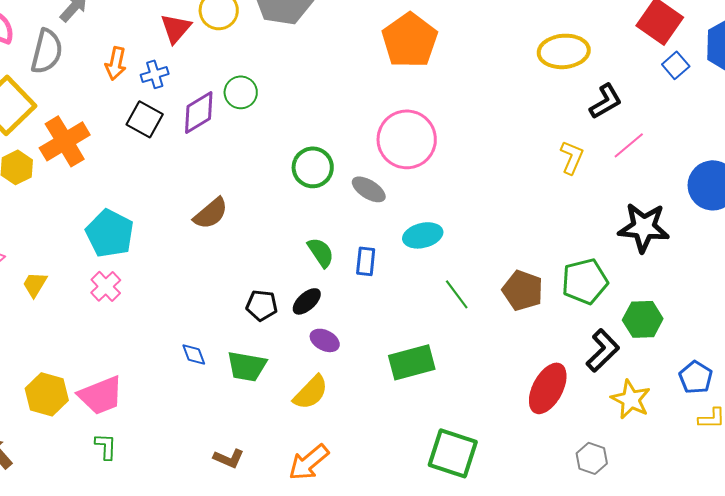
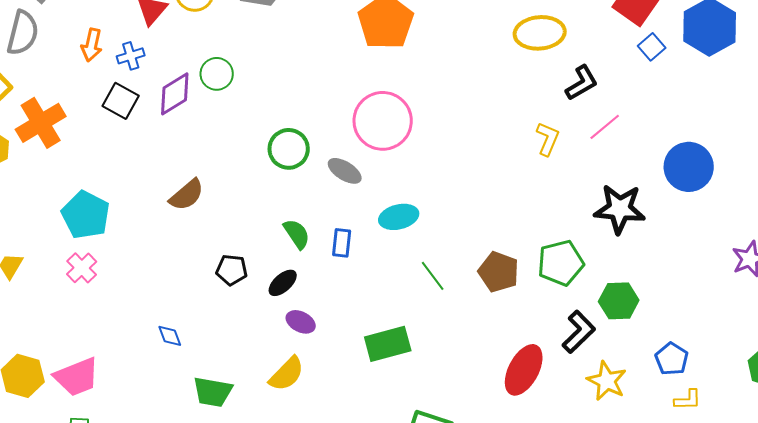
black pentagon: (262, 305) -> (232, 270), moved
green trapezoid: (247, 366) -> (213, 392), moved

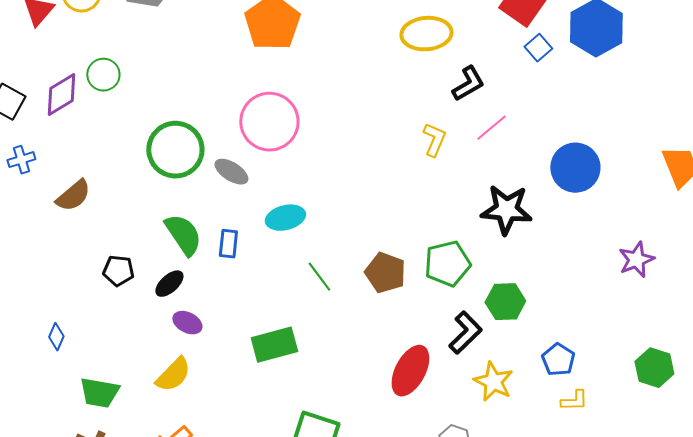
blue cross: (131, 56) -> (21, 160), moved
green circle: (289, 149) -> (175, 150), size x1.4
green semicircle: (297, 234) -> (183, 235), size x1.4
blue diamond: (170, 336) -> (56, 337), turned 44

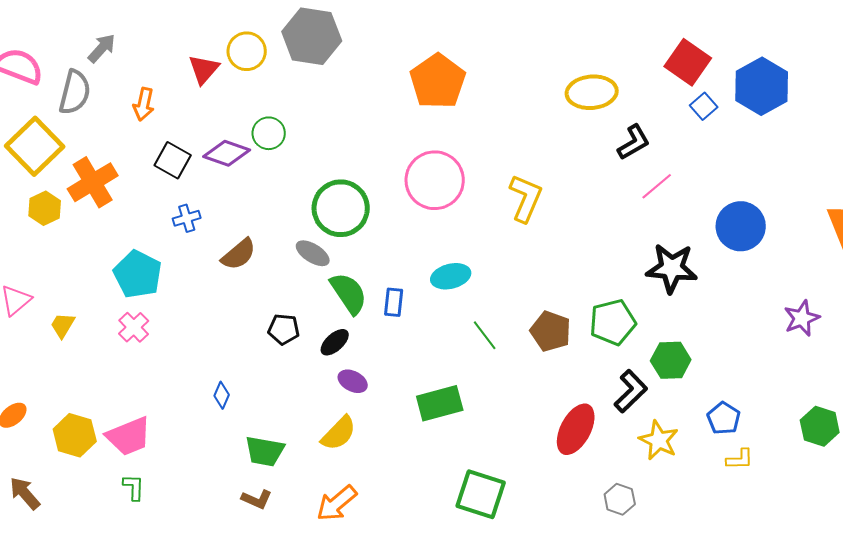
purple diamond: (61, 95) -> (227, 153), turned 51
yellow L-shape: (434, 140) -> (526, 198), moved, size x1.4
gray ellipse: (231, 172) -> (313, 253), moved

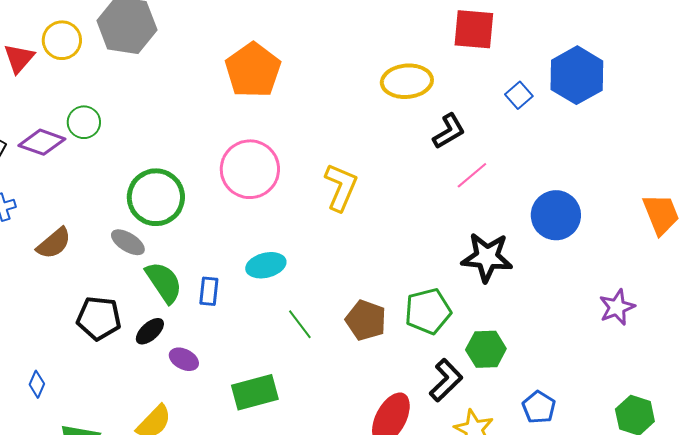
red square: (688, 62) -> (474, 29), moved, turned -30
black pentagon: (284, 329) -> (99, 318), size x1.4
purple ellipse: (353, 381) -> (184, 359), moved

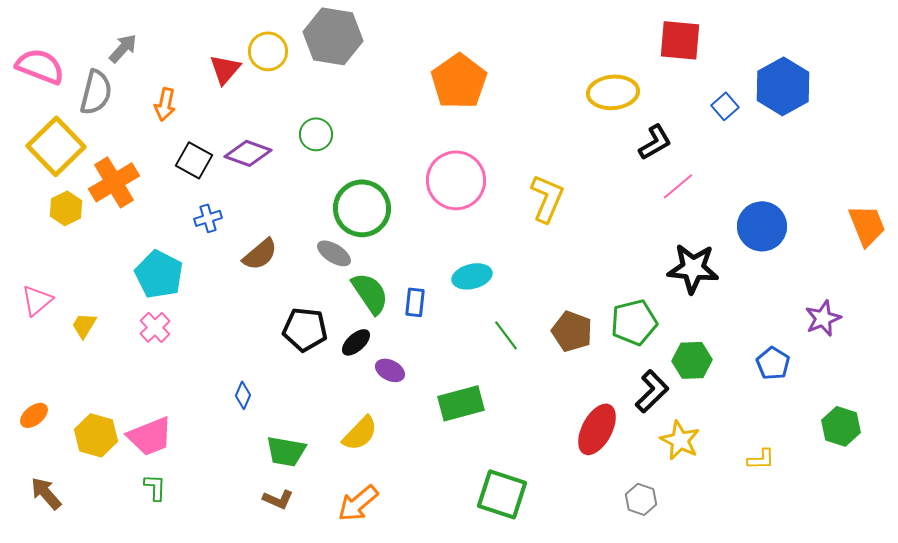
green circle: (84, 122) -> (316, 134), moved
blue pentagon: (539, 407) -> (773, 363), moved

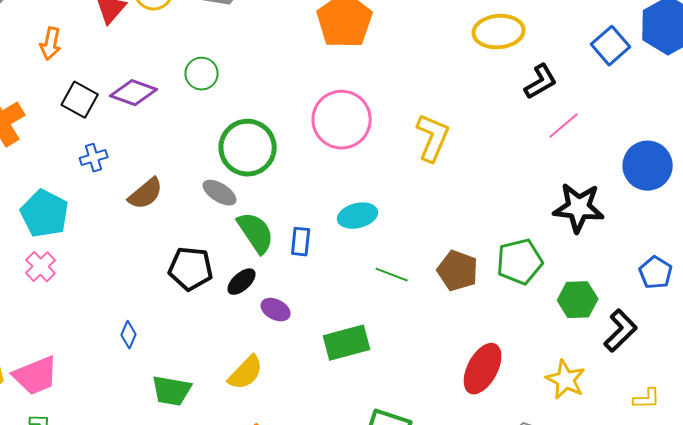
blue square: (725, 106) -> (611, 46), size x1.4
green line: (506, 335) -> (392, 275), turned -32
blue pentagon: (773, 363) -> (656, 273), moved
black L-shape: (652, 391) -> (621, 331), moved

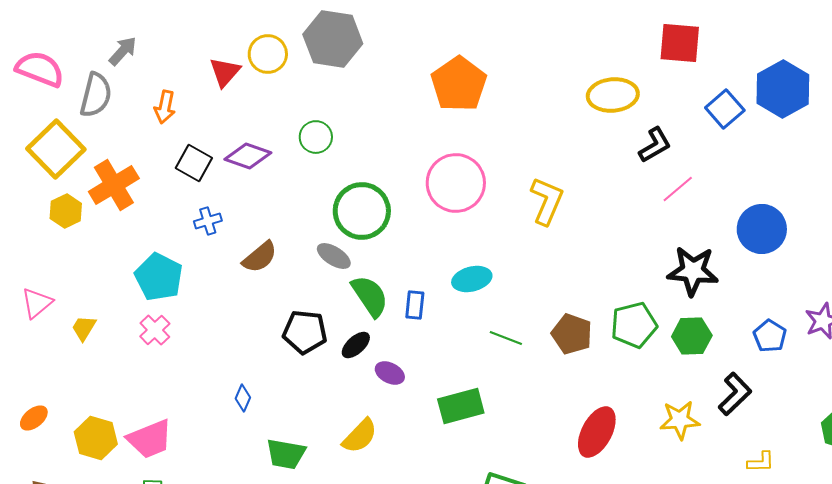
green hexagon: (578, 300) -> (692, 336), moved
yellow star: (566, 380) -> (680, 420), moved, turned -30

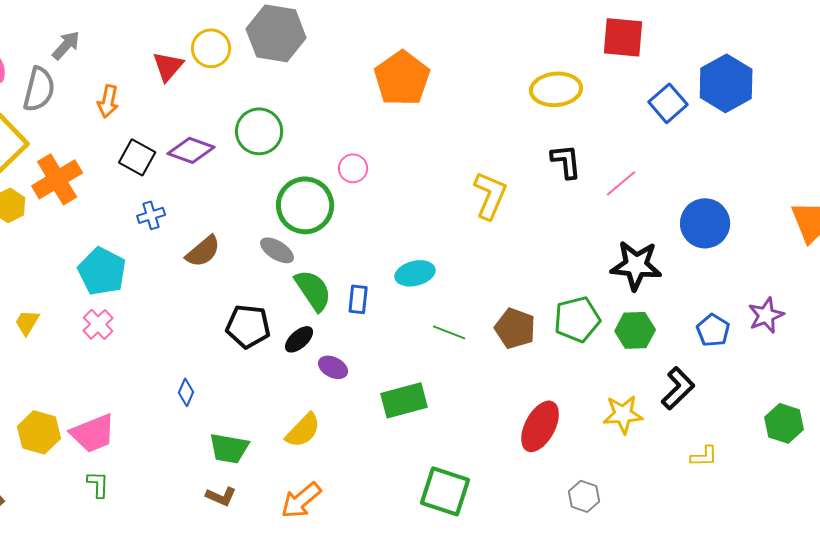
green circle: (316, 137) -> (259, 131), size x1.4
black L-shape: (655, 145) -> (566, 161), moved, turned -66
pink circle: (456, 183) -> (353, 168), moved, size x0.5

